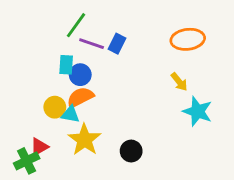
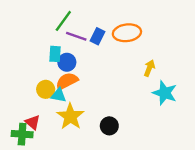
orange ellipse: (188, 39) -> (127, 33), moved
yellow arrow: (179, 82) -> (149, 68), turned -119
red triangle: (39, 147) -> (33, 122), turned -49
green cross: (27, 161) -> (22, 134), turned 30

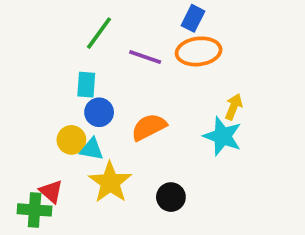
purple line: (76, 36) -> (145, 57), moved
blue rectangle: (98, 36) -> (193, 18), moved
blue circle: (67, 62) -> (99, 112), moved
orange semicircle: (67, 81) -> (149, 127), moved
cyan star: (165, 93) -> (223, 136), moved

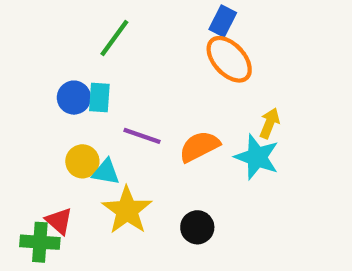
orange ellipse: (199, 51) -> (229, 59), turned 54
purple line: (145, 57) -> (142, 136), moved
blue circle: (99, 112) -> (74, 98), moved
orange semicircle: (149, 127) -> (199, 146), moved

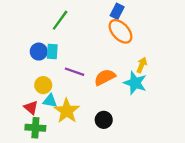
cyan triangle: (106, 172) -> (50, 101), moved
red triangle: (59, 221) -> (31, 108), moved
green cross: (40, 242) -> (35, 128), moved

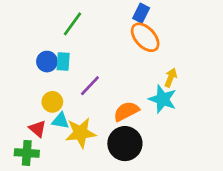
purple line: (75, 72) -> (90, 86), turned -66
orange semicircle: (105, 77) -> (126, 111), moved
yellow star: (67, 111) -> (81, 133), turned 30
black circle: (104, 120) -> (125, 144), size x1.6
green cross: (35, 128) -> (27, 153), moved

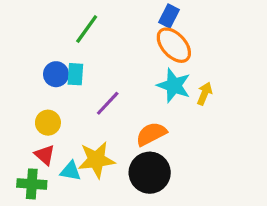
cyan star: (163, 99) -> (174, 86), moved
yellow circle: (52, 102) -> (48, 123), moved
cyan triangle: (60, 121) -> (71, 171), moved

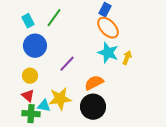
blue circle: (56, 74) -> (35, 46), size x1.5
cyan rectangle: (75, 74) -> (28, 21), moved, turned -32
green cross: (32, 184) -> (31, 114), moved

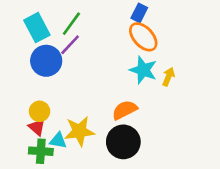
cyan rectangle: (28, 21) -> (37, 28), size x1.5
purple line: (67, 64) -> (70, 45), moved
yellow circle: (30, 76) -> (40, 111), moved

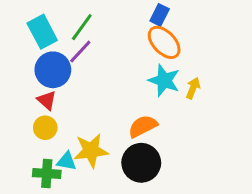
red triangle: (37, 127) -> (47, 100), moved

